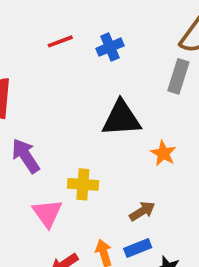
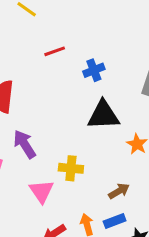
blue cross: (110, 47) -> (94, 70), moved

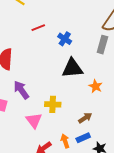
blue cross: (94, 70) -> (65, 39), turned -32

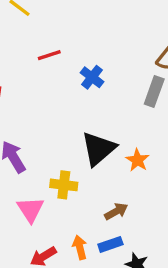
black triangle: (72, 68) -> (98, 149), moved, turned -40

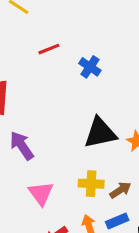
black triangle: (98, 149) -> (100, 133), turned 33
yellow cross: (64, 185) -> (91, 184), moved

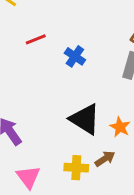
black triangle: (100, 133) -> (85, 119), turned 44
brown arrow: (120, 190) -> (105, 159), moved

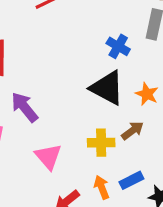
blue cross: (75, 56) -> (118, 46), moved

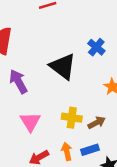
black triangle: (107, 88) -> (63, 66), moved
brown arrow: (132, 131) -> (97, 123), moved

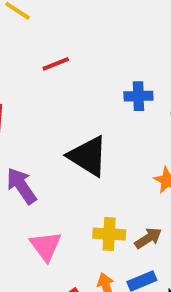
blue cross: (96, 47) -> (138, 96), moved, turned -36

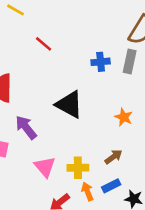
red line: (56, 64) -> (44, 44), turned 66
yellow cross: (109, 234) -> (78, 168), moved

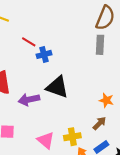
blue cross: (101, 62) -> (44, 54), moved
orange star: (124, 117) -> (106, 100), moved
purple arrow: (26, 127) -> (29, 100), moved, turned -54

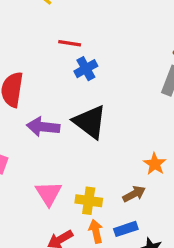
red line: (29, 42) -> (70, 43), turned -40
blue cross: (44, 54) -> (86, 69), turned -32

